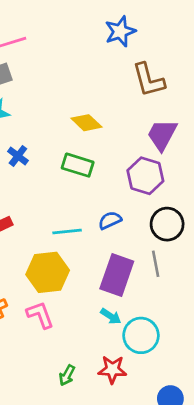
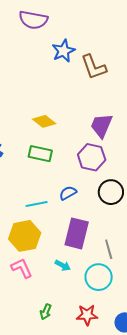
brown L-shape: (149, 80) -> (94, 67), moved
gray line: (156, 264) -> (109, 249), moved
cyan arrow: (111, 316) -> (63, 265), moved
red star: (112, 370) -> (87, 315), moved

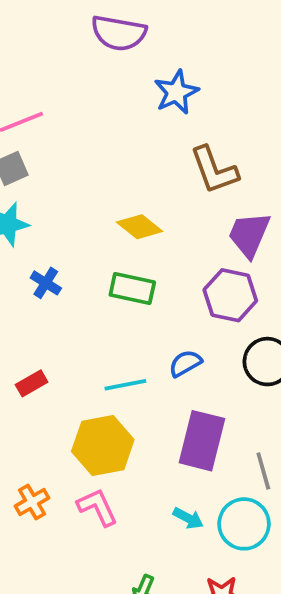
brown L-shape: (94, 67) -> (214, 170), moved
cyan arrow: (63, 265) -> (188, 518), moved

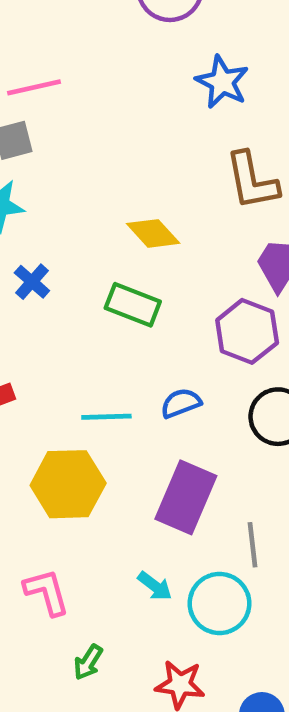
blue star: (176, 92) -> (222, 82), turned -30
pink L-shape: (97, 507) -> (47, 592), moved

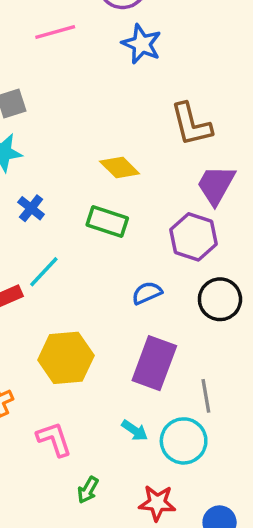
blue star: (222, 82) -> (142, 44), moved
pink line: (34, 87) -> (55, 32), moved
cyan line: (106, 417) -> (44, 272), moved, turned -42

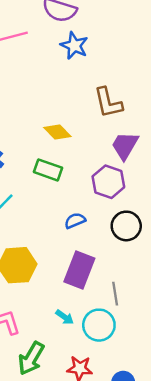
green arrow: (88, 490) -> (31, 358), size x1.8

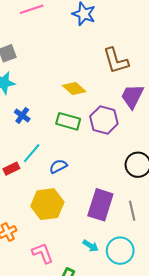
purple hexagon: (108, 182) -> (104, 120), moved
blue semicircle: (75, 221) -> (58, 166), moved
gray line: (115, 294) -> (132, 211), moved

